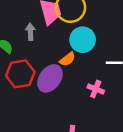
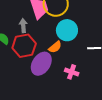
red hexagon: (20, 74) -> (24, 46), moved
pink cross: (96, 89) -> (72, 72), moved

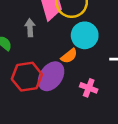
red hexagon: (24, 46) -> (27, 77), moved

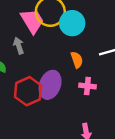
cyan circle: (85, 35) -> (72, 23), moved
orange semicircle: (69, 56) -> (77, 60), moved, turned -56

